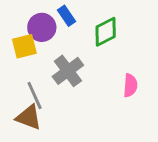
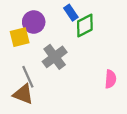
blue rectangle: (66, 16) -> (71, 13), moved
pink semicircle: (130, 85) -> (110, 79), moved

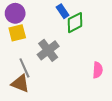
purple circle: (34, 22) -> (15, 13), moved

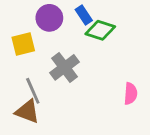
purple circle: (15, 13) -> (49, 18), moved
green diamond: (75, 23) -> (100, 30), turned 45

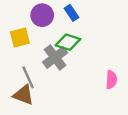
green diamond: (100, 30) -> (68, 42), moved

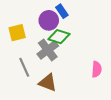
purple circle: (42, 15) -> (49, 20), moved
brown triangle: (23, 95) -> (48, 83), moved

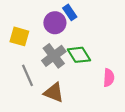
yellow square: (17, 33) -> (19, 36), turned 30
green diamond: (59, 37) -> (79, 55), moved, turned 40

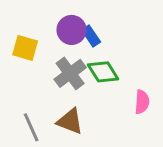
blue rectangle: (70, 12) -> (91, 36), moved
gray line: (27, 75) -> (31, 127), moved

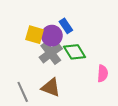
purple circle: (72, 30) -> (52, 36), moved
yellow square: (25, 48) -> (35, 35), moved

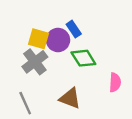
gray cross: (51, 53) -> (35, 62), moved
brown triangle: (51, 88) -> (70, 98), moved

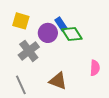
yellow square: (39, 39) -> (21, 21), moved
green diamond: (83, 58) -> (72, 34), moved

